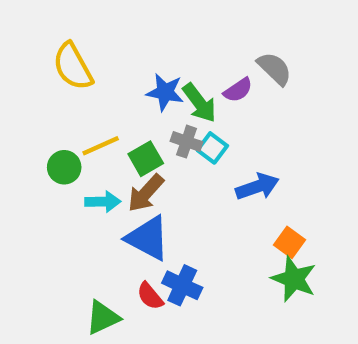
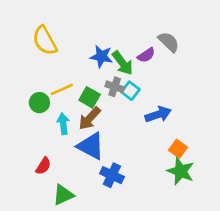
green square: (146, 159) -> (90, 97), turned -30
cyan arrow: (103, 202) -> (63, 124), turned -96
red semicircle: (150, 296) -> (43, 166), moved, turned -108

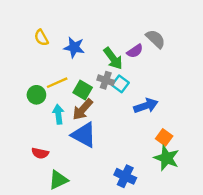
yellow semicircle: (45, 41) -> (41, 38), size x0.6
blue star: (101, 56) -> (74, 47), moved
red semicircle: (43, 166) -> (40, 153), turned 70
blue cross: (112, 175) -> (125, 176), moved

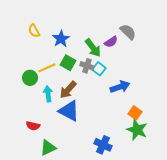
blue star: (74, 47) -> (61, 39), turned 30
green square: (83, 90) -> (68, 63), moved

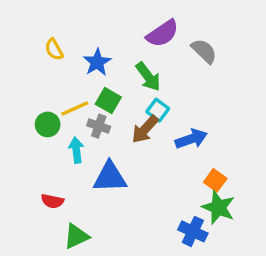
purple semicircle: (111, 42) -> (163, 33), moved, size x1.5
gray cross: (87, 66) -> (99, 126), moved
brown arrow: (68, 90) -> (145, 129), moved
blue triangle: (69, 111) -> (110, 177), turned -30
blue cross: (103, 145) -> (193, 231), moved

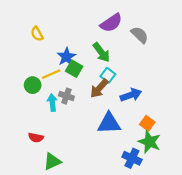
blue star: (97, 62) -> (66, 57), moved
gray cross: (99, 126) -> (66, 96), moved
blue triangle: (110, 177) -> (109, 123), moved

